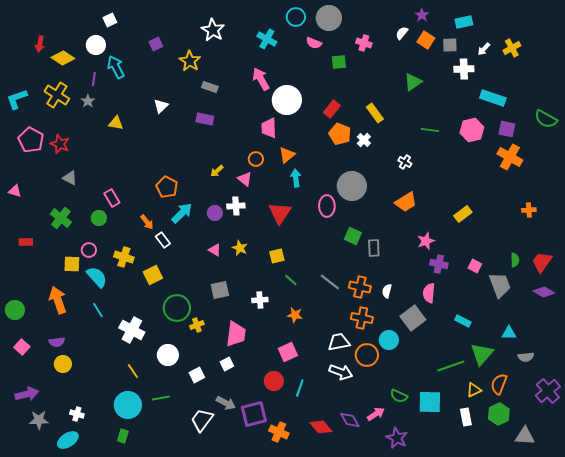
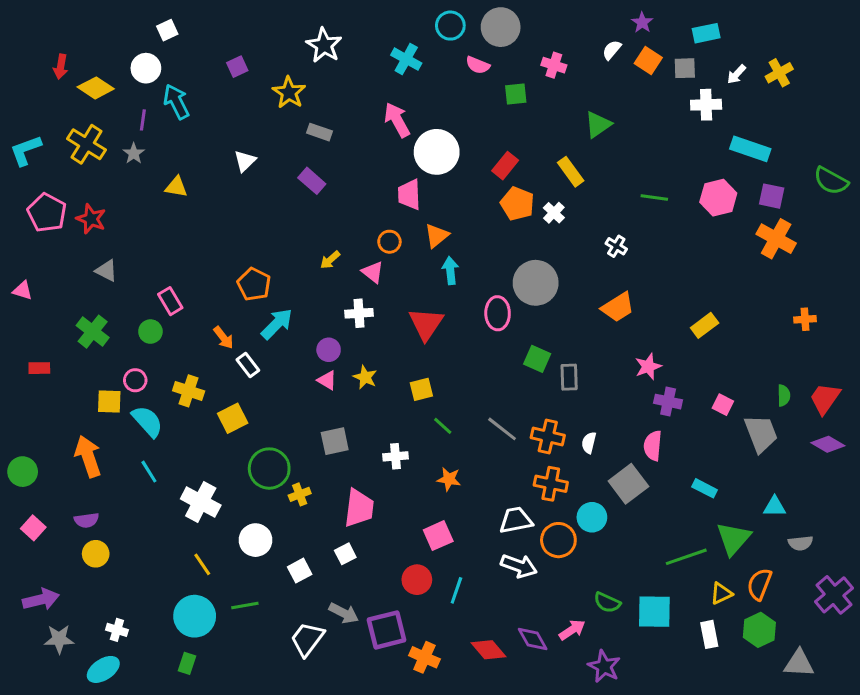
green triangle: (413, 82) -> (598, 124), moved
purple rectangle: (205, 119) -> (312, 181), turned 30
purple circle: (215, 213) -> (329, 350), moved

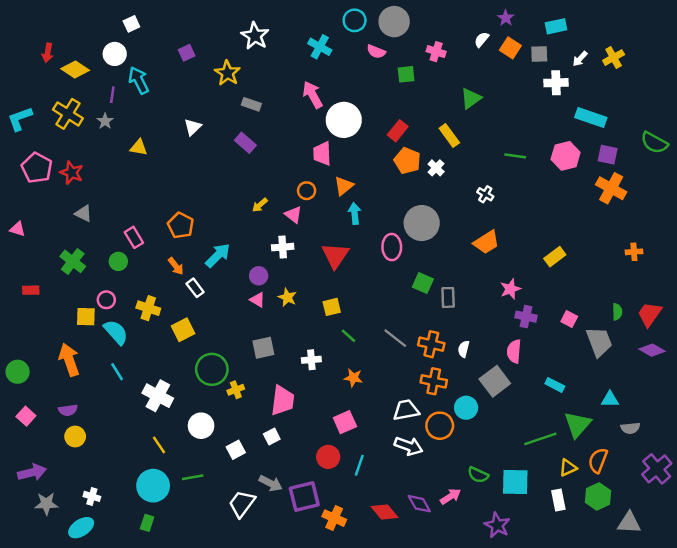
orange pentagon: (254, 284) -> (181, 225), moved
purple star: (604, 666) -> (497, 525), moved

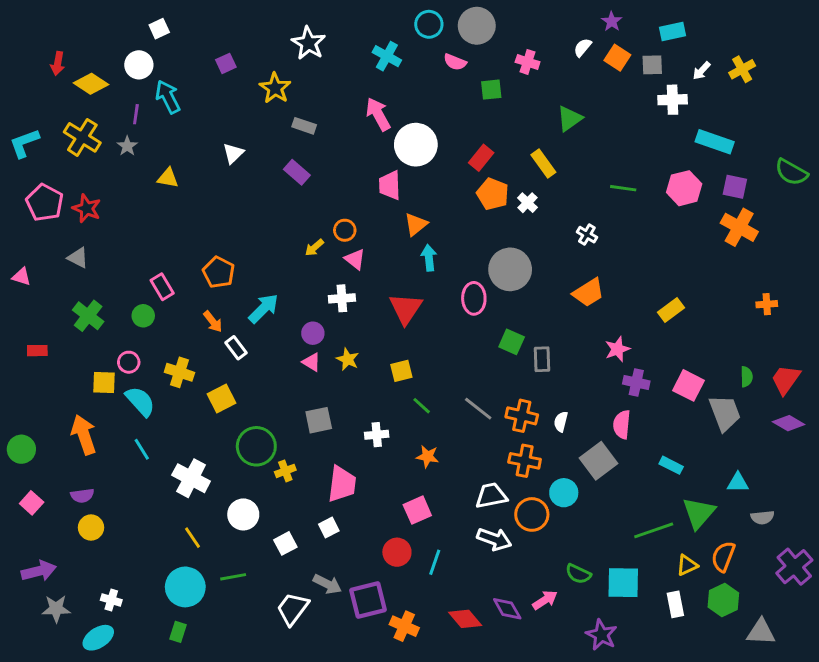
orange circle: (307, 191) -> (345, 230), moved
gray triangle: (84, 213) -> (78, 258), moved
pink square: (569, 319) -> (688, 385), size x1.5

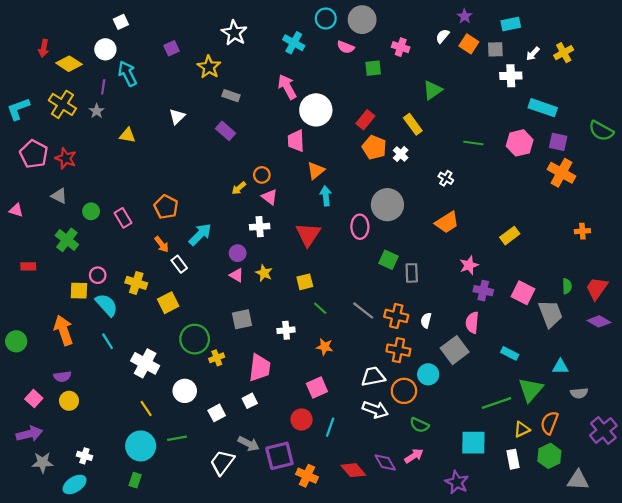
green circle: (143, 316) -> (91, 211), moved
pink square: (32, 503) -> (34, 399), moved
green semicircle: (578, 574) -> (419, 425), moved

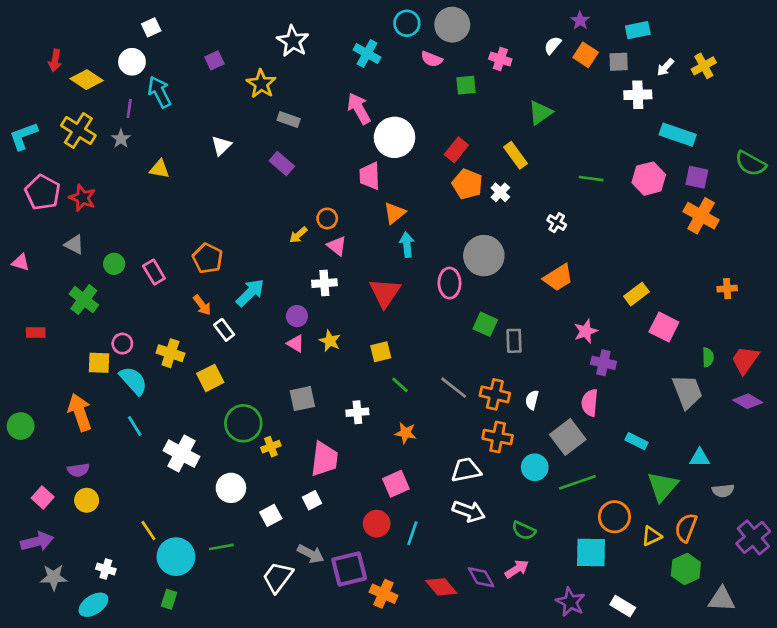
pink square: (523, 293) -> (664, 327), moved
orange circle: (404, 391) -> (614, 517), moved
green line: (496, 403) -> (577, 482), moved
yellow line: (146, 408) -> (148, 530), moved
white rectangle: (513, 459) -> (623, 606), moved, turned -48

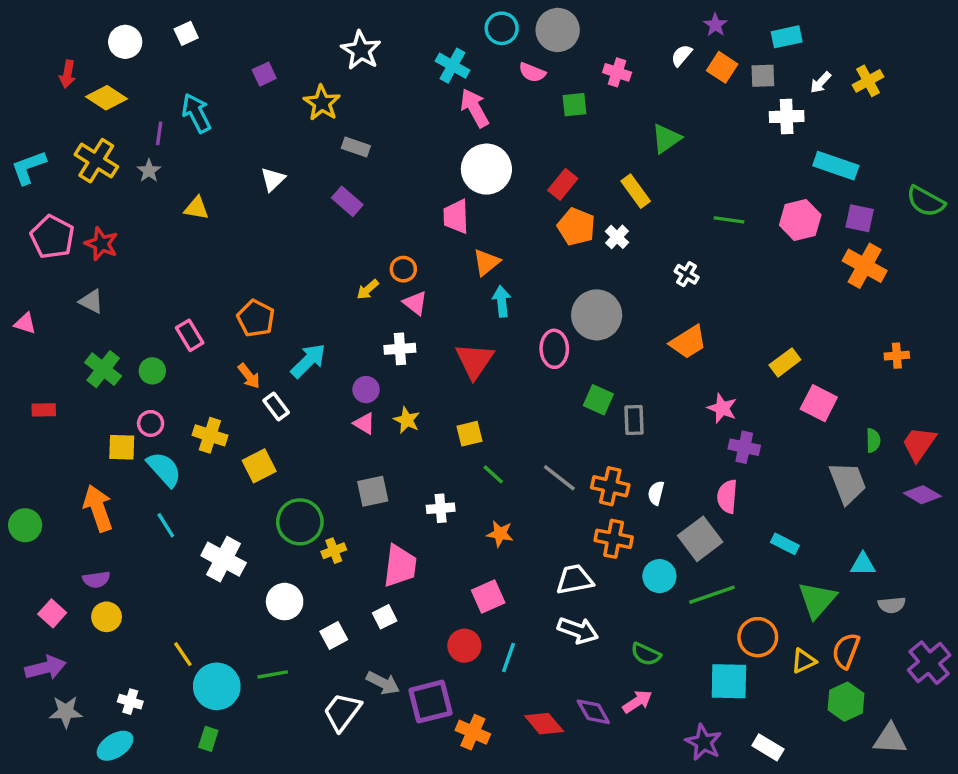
white circle: (132, 62) -> (125, 42), moved
pink arrow: (359, 108) -> (475, 108), moved
green circle: (114, 264) -> (152, 371), moved
pink star: (586, 331) -> (722, 408), turned -30

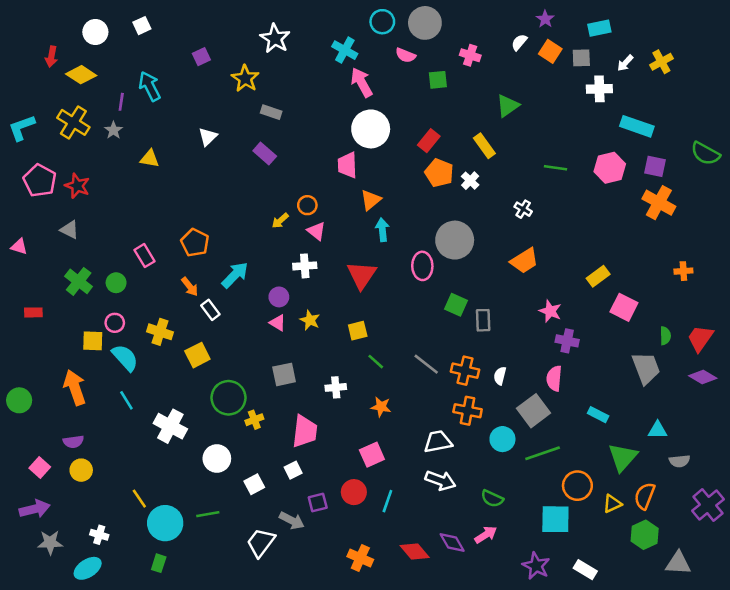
purple square: (430, 702) -> (318, 502), moved, size x0.6

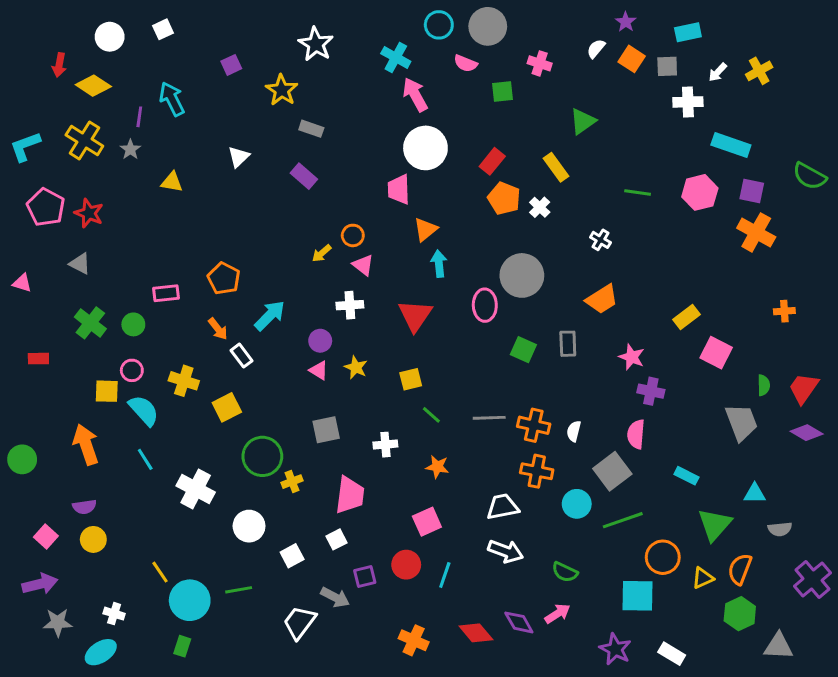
pink rectangle: (144, 256) -> (166, 293), turned -65
gray rectangle: (483, 320) -> (568, 344), moved
gray line: (426, 364) -> (489, 418), turned -40

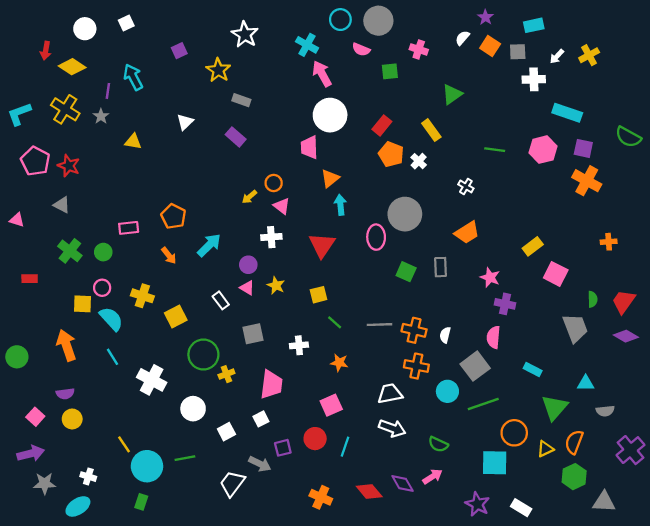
white rectangle: (242, 356) -> (221, 300), moved

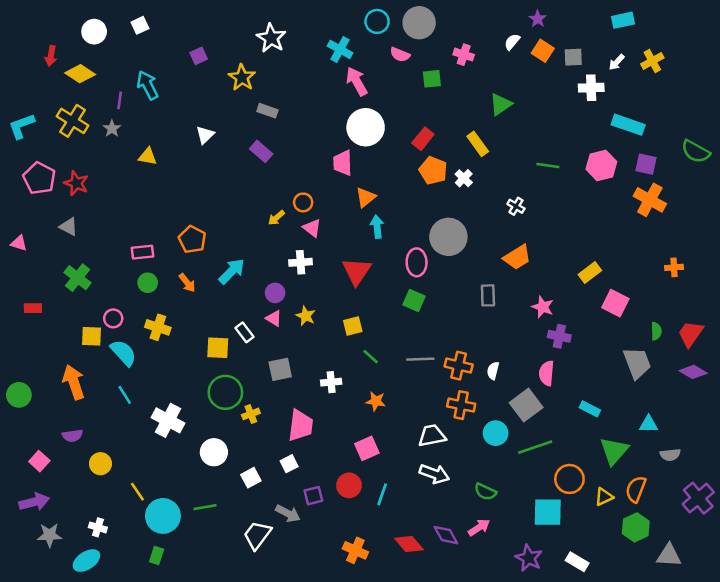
cyan rectangle: (534, 25) -> (623, 20), moved
green circle: (103, 252) -> (148, 283), moved
green square: (406, 272) -> (414, 301), moved
yellow square: (176, 317) -> (218, 348), moved, turned 30
yellow circle: (72, 419) -> (100, 464), moved

